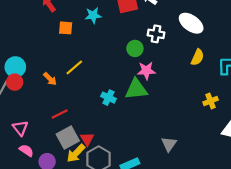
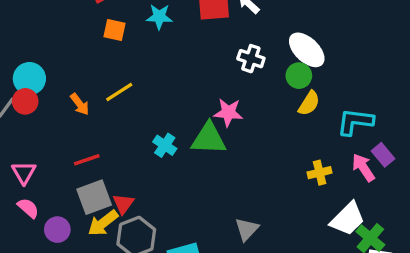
green circle: (135, 48) -> (299, 76), moved

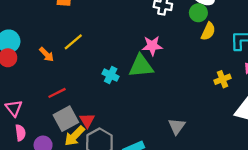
pink semicircle: (28, 208) -> (20, 133), turned 49

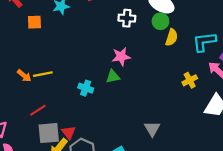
yellow line: (73, 42) -> (43, 74), moved, turned 36
green triangle: (141, 66) -> (113, 77), size x0.6
gray square: (66, 119) -> (49, 133), turned 30

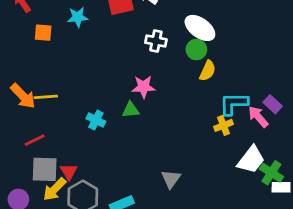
cyan L-shape: (204, 42) -> (234, 104), moved
orange arrow: (24, 76) -> (23, 96), size x1.5

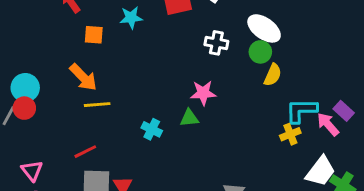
orange arrow: (23, 96) -> (83, 77), moved

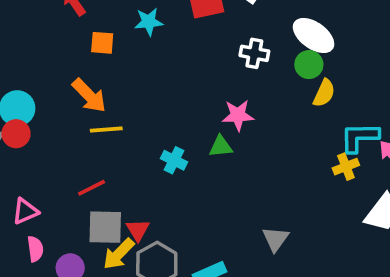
pink triangle: (32, 171) -> (25, 211), turned 45

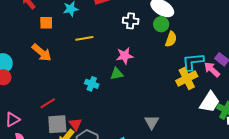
yellow line: (106, 130) -> (84, 38), moved
yellow cross: (346, 167) -> (187, 79), size x1.5

